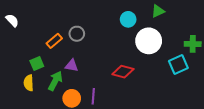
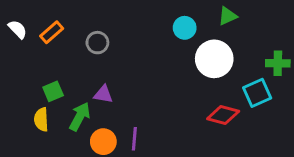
gray circle: (77, 34) -> (97, 43), moved
orange rectangle: (54, 41) -> (52, 32), moved
red diamond: (123, 72) -> (223, 115), moved

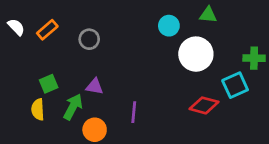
green triangle: (228, 16) -> (208, 15), turned 30
purple line: (134, 139) -> (134, 112), moved

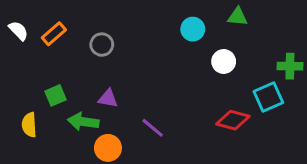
white circle: (196, 54) -> (224, 61), size x0.6
green arrow: (73, 107) -> (83, 122), turned -110
yellow semicircle: (38, 109) -> (29, 125), moved
purple line: (134, 112) -> (153, 128), turned -55

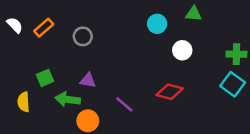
cyan square: (268, 97) -> (233, 84), moved, turned -30
red diamond: (233, 120) -> (170, 92), moved

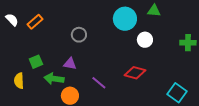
cyan circle: (157, 24) -> (125, 19), size x1.5
gray circle: (83, 36) -> (79, 35), moved
cyan square: (233, 84) -> (177, 93), moved

